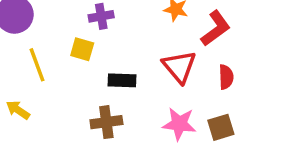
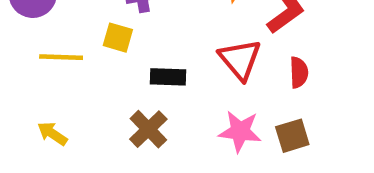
yellow line: (37, 65) -> (61, 57), turned -68
yellow arrow: (18, 110) -> (52, 134), moved
brown cross: (106, 122) -> (148, 129), turned -36

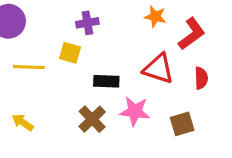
red triangle: (240, 59) -> (158, 69), turned -32
pink star: (240, 131) -> (135, 111), moved
brown square: (292, 136) -> (182, 124), moved

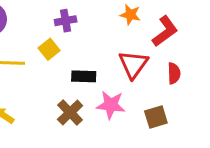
yellow square: (70, 53) -> (49, 49), turned 35
red triangle: (158, 69) -> (133, 64), turned 48

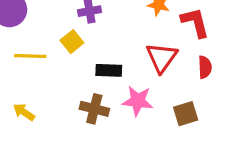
red L-shape: (165, 31) -> (195, 22), turned -68
brown cross: (70, 112) -> (94, 109), turned -32

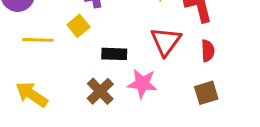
brown cross: (94, 109) -> (100, 91), turned 32
yellow arrow: (24, 112) -> (32, 94), size x1.5
brown square: (186, 114) -> (206, 93), moved

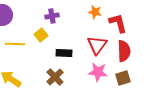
red semicircle: (208, 51) -> (124, 51), size x1.5
pink star: (142, 84) -> (98, 72), moved

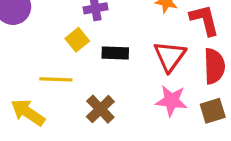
yellow line: (15, 44) -> (56, 79), moved
black rectangle: (64, 53) -> (115, 53), moved

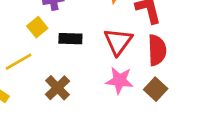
yellow line: (56, 79) -> (19, 62), turned -32
brown square: (213, 111) -> (156, 89), turned -30

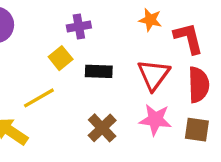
brown cross: (57, 88) -> (102, 128), moved
brown square: (156, 89) -> (197, 130), turned -35

